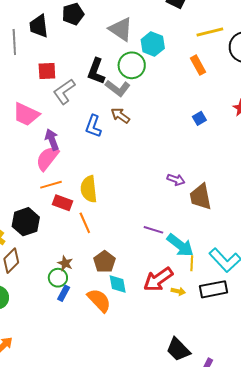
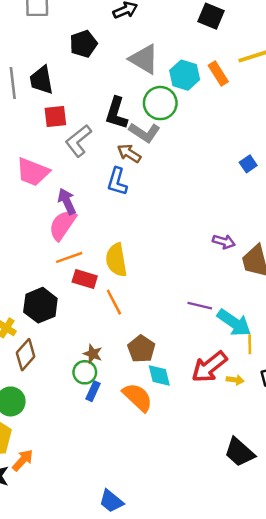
black trapezoid: (39, 26) -> (41, 80), moved
orange rectangle: (198, 65) -> (218, 73), moved
brown arrow: (120, 116) -> (129, 153), moved

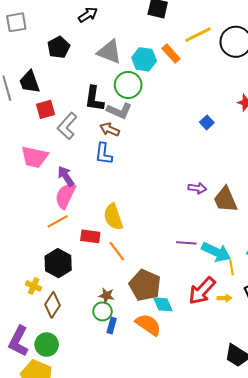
orange line: (69, 257) -> (58, 221), moved
brown pentagon: (141, 349) -> (145, 285), size x1.4

